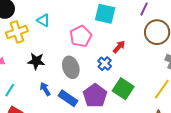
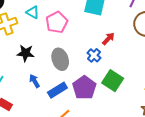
pink pentagon: (81, 36) -> (57, 22), moved
blue rectangle: (68, 98) -> (57, 90), turned -66

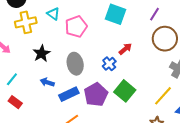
black star: (26, 53) -> (42, 54), turned 30
blue arrow: (35, 81) -> (47, 82), turned -48

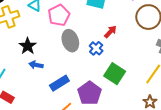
gray ellipse: (75, 64) -> (70, 41), moved
blue arrow: (47, 82) -> (36, 65), moved
purple pentagon: (96, 95) -> (90, 93), moved

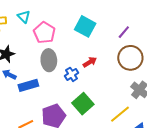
pink pentagon: (59, 15) -> (44, 33), turned -30
blue rectangle: (59, 83) -> (28, 85), moved

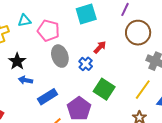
cyan triangle: (24, 17) -> (24, 21), turned -40
cyan square: (85, 26) -> (86, 14), turned -30
blue rectangle: (28, 85) -> (48, 97), moved

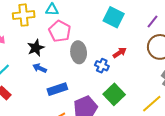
cyan square: (86, 14) -> (114, 17), turned 30
pink pentagon: (48, 31) -> (60, 31), moved
blue cross: (86, 64) -> (102, 66), turned -32

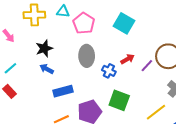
purple line: (152, 21) -> (147, 66), moved
pink pentagon: (60, 31) -> (84, 23), moved
green square: (114, 94) -> (119, 100), turned -30

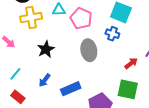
red arrow: (128, 59) -> (131, 63), moved
blue arrow: (47, 69) -> (44, 80), moved, turned -72
blue cross: (109, 71) -> (112, 34), moved

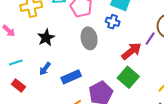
red arrow: (131, 63) -> (131, 51), size x1.5
cyan line: (15, 74) -> (16, 63), turned 32
green square: (128, 89) -> (128, 77), turned 30

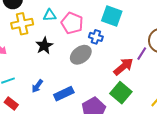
blue cross: (113, 22) -> (96, 37), moved
black star: (46, 38) -> (44, 46), moved
gray ellipse: (89, 38) -> (81, 55), turned 65

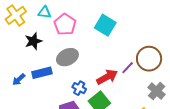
yellow cross: (22, 24) -> (16, 15), turned -35
blue cross: (96, 37) -> (79, 88), moved
blue rectangle: (64, 94) -> (42, 73), moved

